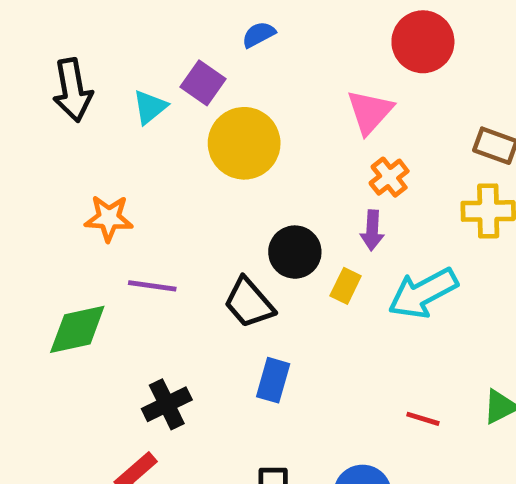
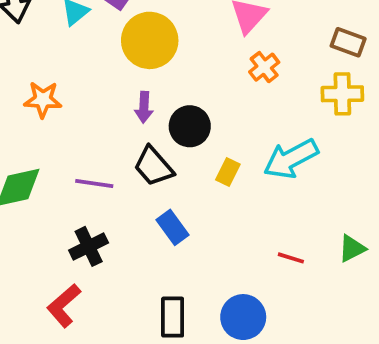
purple arrow: (372, 230) -> (144, 107), moved
purple line: (152, 286) -> (94, 184), moved
yellow rectangle: (346, 286) -> (228, 172), moved
blue rectangle: (273, 380) -> (173, 227), turned -52

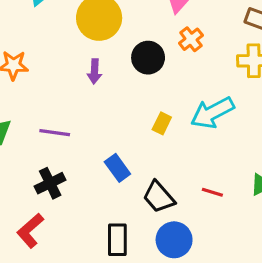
black circle: (190, 126) -> (148, 58), moved
black trapezoid: (153, 166) -> (159, 197), moved

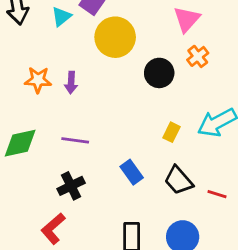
purple arrow: (94, 71) -> (71, 83), moved
black trapezoid: (159, 197) -> (178, 180), moved

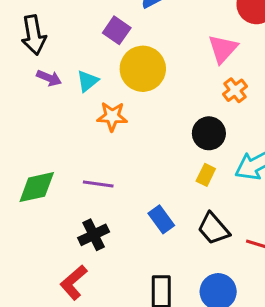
cyan triangle: (61, 17) -> (87, 81), moved
black circle: (159, 73) -> (209, 133), moved
orange star: (38, 80) -> (112, 116), moved
purple arrow: (71, 83) -> (49, 78), moved, turned -70

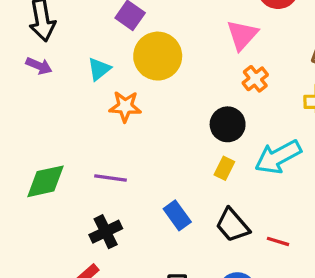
purple arrow: (49, 78) -> (39, 66), moved

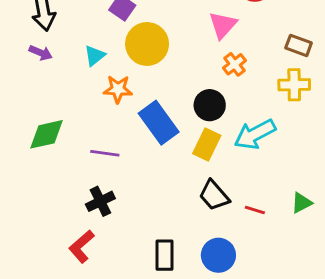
yellow rectangle: (224, 168) -> (207, 144), size x1.5
green diamond: (46, 181) -> (47, 134), moved
blue rectangle: (177, 215) -> (159, 123), moved, size x1.6

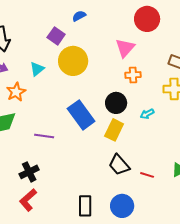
orange cross: (234, 64) -> (133, 75), turned 35
orange star: (118, 89) -> (16, 92), moved, turned -30
cyan arrow: (255, 134) -> (147, 114), moved, size x0.5
black cross: (100, 201) -> (29, 172), moved

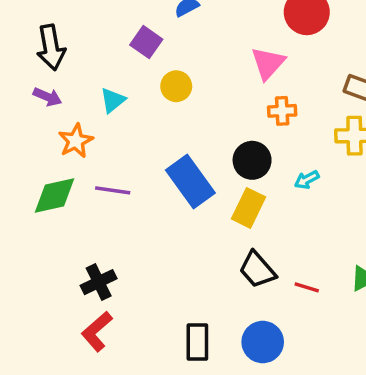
yellow circle: (73, 61) -> (176, 86), size x0.6
purple line: (44, 136) -> (113, 190), moved

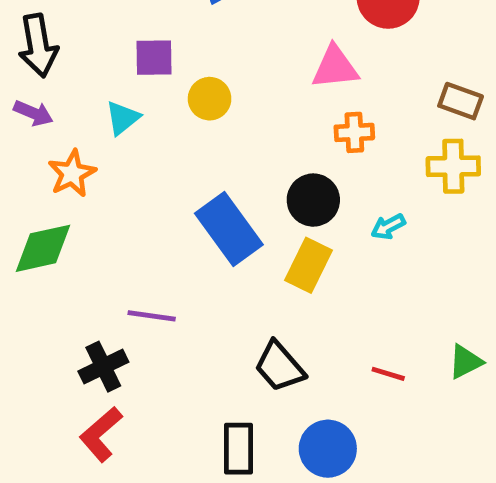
purple square: (146, 42) -> (154, 58), moved, turned -36
pink triangle: (268, 63) -> (335, 67), turned 42
purple line: (113, 190) -> (152, 316), moved
black trapezoid: (257, 270) -> (280, 367), moved

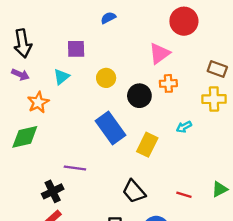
pink triangle: (335, 67) -> (159, 53), turned -30
yellow circle: (210, 99) -> (106, 78), moved
black circle: (313, 200) -> (139, 96), moved

